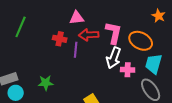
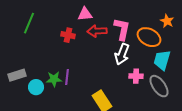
orange star: (159, 16) -> (167, 21), moved
purple line: (76, 50) -> (67, 77), moved
pink cross: (128, 70) -> (136, 76), moved
cyan circle: (16, 93) -> (36, 87), moved

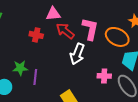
red arrow: (97, 31) -> (65, 31), turned 42
white arrow: (122, 54) -> (77, 54), moved
green star: (54, 79) -> (20, 68), moved

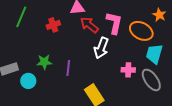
red cross: (36, 35) -> (53, 25), moved, turned -32
purple line: (35, 77) -> (68, 68), moved

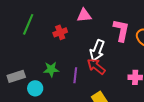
red arrow: (89, 25) -> (96, 66), moved
white arrow: (101, 48) -> (97, 50), moved

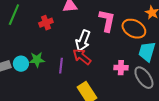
cyan circle: (35, 88) -> (21, 64), moved

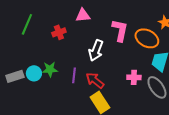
red arrow: (82, 57) -> (95, 80), moved

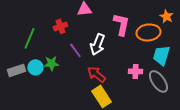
green line: (27, 24) -> (29, 38), moved
orange ellipse: (147, 38) -> (148, 32), turned -35
purple line: (74, 75) -> (75, 50), moved, turned -42

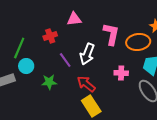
green star: (51, 63) -> (49, 82), moved
cyan circle: (35, 67) -> (26, 66), moved
pink cross: (135, 71) -> (121, 73), moved

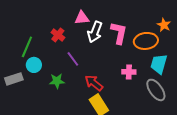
red cross: (50, 36) -> (58, 35), turned -32
white arrow: (87, 54) -> (95, 32), moved

